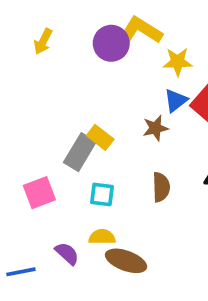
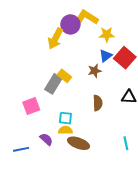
yellow arrow: (43, 41) -> (55, 39), moved, size x1.5
cyan square: (102, 194) -> (65, 118), moved

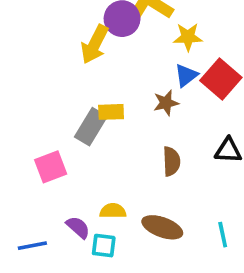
yellow rectangle: (64, 76) -> (111, 112), turned -40
cyan square: (65, 118) -> (104, 246), moved
brown ellipse: (79, 143) -> (162, 227), moved

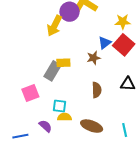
yellow star: (188, 37) -> (123, 22), moved
cyan square: (104, 246) -> (59, 106), moved

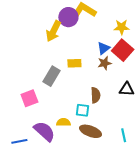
brown star: (94, 58) -> (105, 63), moved
yellow rectangle: (63, 63) -> (74, 63), moved
cyan square: (59, 106) -> (83, 110), moved
purple semicircle: (45, 126) -> (44, 131), size x1.6

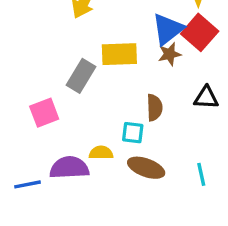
blue triangle: (104, 48) -> (168, 29), size x1.5
yellow rectangle: (74, 63) -> (119, 54), size x1.5
purple semicircle: (44, 131) -> (69, 168), turned -45

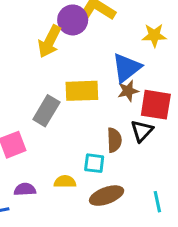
red square: (200, 32) -> (156, 105), moved, turned -32
black triangle: (206, 98) -> (142, 131), moved, turned -50
purple semicircle: (69, 168) -> (25, 189), moved, size x0.6
brown ellipse: (146, 168) -> (107, 196), turned -40

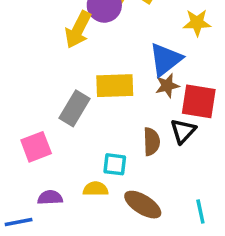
cyan square: (94, 163) -> (115, 164), moved
brown ellipse: (107, 196) -> (143, 205), turned 52

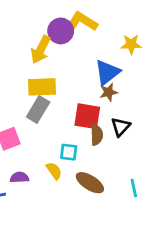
yellow rectangle: (115, 86) -> (42, 87), moved
red square: (199, 101) -> (87, 116), moved
yellow semicircle: (96, 189) -> (54, 171), turned 54

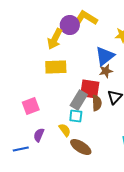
gray rectangle: (38, 110) -> (79, 100), moved
purple semicircle: (19, 177) -> (39, 135), turned -64
brown ellipse: (90, 183) -> (81, 147), moved

